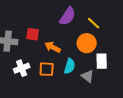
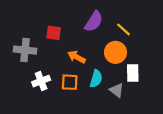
red square: (33, 34) -> (54, 33), moved

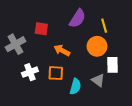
yellow line: (124, 29) -> (104, 26), turned 32
gray cross: (25, 50) -> (16, 44), turned -36
cyan semicircle: (96, 79) -> (75, 86), moved

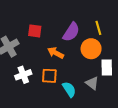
purple semicircle: (77, 18) -> (71, 32), moved
cyan semicircle: (75, 86) -> (69, 89), turned -49

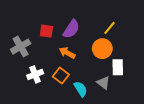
yellow line: (98, 28) -> (110, 28), turned 56
purple semicircle: (71, 32) -> (71, 29), moved
orange square: (49, 76) -> (61, 75), turned 35

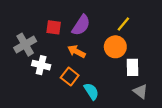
white cross: (35, 74) -> (41, 65), moved, turned 35
gray triangle: (103, 83) -> (140, 91), moved

